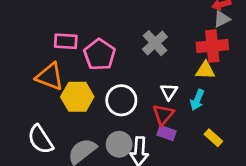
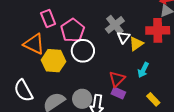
pink rectangle: (66, 41) -> (48, 18), turned 60
yellow triangle: (205, 70) -> (136, 44), moved, turned -42
white triangle: (169, 92) -> (123, 37), moved
white circle: (121, 100) -> (83, 51), moved

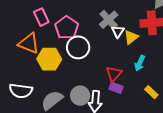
white semicircle: (23, 91) -> (21, 91), turned -50

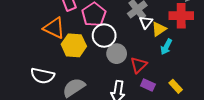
cyan arrow: (140, 63) -> (166, 47), moved
purple rectangle: (116, 88) -> (148, 85), moved
gray circle: (80, 96) -> (117, 54), moved

